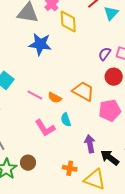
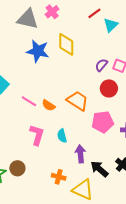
yellow diamond: (68, 22) -> (66, 44), moved
cyan semicircle: (66, 120) -> (62, 136), moved
pink L-shape: (45, 128) -> (37, 135), turned -135

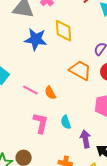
orange trapezoid: (78, 101) -> (80, 70), moved
orange semicircle: (49, 105) -> (50, 93), turned 32

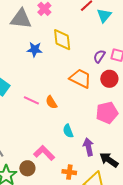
blue star: (36, 39) -> (35, 49), size x0.7
pink L-shape: (41, 123) -> (44, 153), moved, turned -55

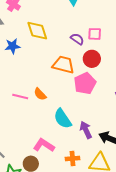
purple semicircle: (99, 56) -> (77, 39), turned 104
pink pentagon: (107, 113) -> (85, 83), moved
cyan semicircle: (68, 131) -> (63, 119), size x1.5

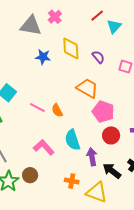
purple semicircle: (77, 39) -> (98, 57), moved
red circle: (92, 59) -> (111, 135), moved
pink pentagon: (85, 83) -> (103, 112), turned 30
pink L-shape: (44, 145) -> (44, 147), moved

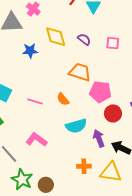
orange semicircle: (57, 110) -> (63, 99), moved
cyan semicircle: (72, 140) -> (76, 126), turned -75
pink L-shape: (44, 147) -> (36, 140), moved
brown circle: (30, 175) -> (46, 185), moved

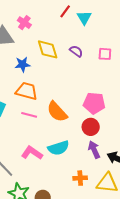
orange trapezoid: (80, 72) -> (27, 91), moved
orange semicircle: (63, 99) -> (57, 112), size x1.6
red circle: (113, 113) -> (91, 127), moved
cyan semicircle: (76, 126) -> (58, 148), moved

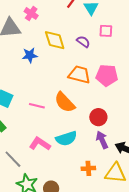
pink square: (105, 54) -> (106, 31), moved
orange trapezoid: (27, 91) -> (79, 75), moved
pink pentagon: (94, 103) -> (107, 75), moved

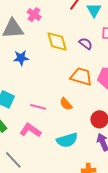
blue star: (30, 55) -> (21, 58), moved
orange semicircle: (65, 102) -> (66, 104), size x0.6
pink L-shape: (40, 144) -> (30, 130), moved

